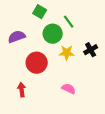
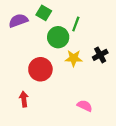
green line: (69, 22) -> (76, 24), turned 56
purple semicircle: (17, 37) -> (18, 21), moved
pink semicircle: (69, 89) -> (85, 106), moved

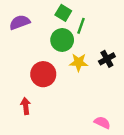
green square: (44, 13) -> (63, 13), moved
pink semicircle: (85, 106) -> (102, 123), moved

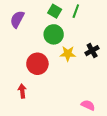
purple semicircle: (20, 22) -> (17, 19), turned -42
green line: (81, 26) -> (76, 11), moved

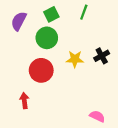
green square: (55, 11) -> (51, 14), moved, turned 32
green circle: (54, 34) -> (47, 38), moved

